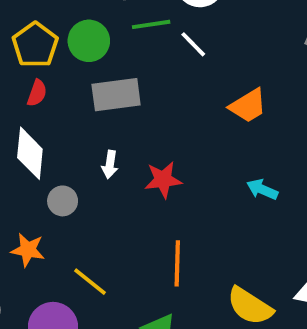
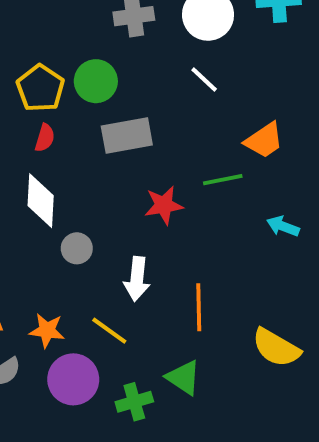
green line: (151, 24) -> (223, 180), moved
white arrow: (110, 165) -> (137, 279), moved, size x1.5
red star: (163, 180) -> (164, 205), moved
orange star: (28, 250) -> (47, 330), moved

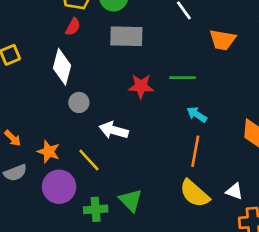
orange trapezoid: (264, 140) -> (222, 40), moved, turned 32
cyan arrow: (283, 226) -> (197, 114), moved
white arrow: (137, 279) -> (114, 130), turned 88
orange line: (199, 307) -> (195, 151), moved

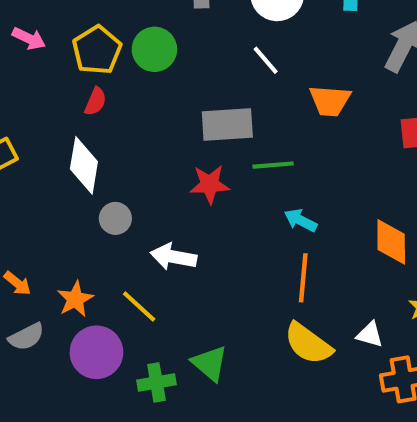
gray rectangle: (126, 36) -> (227, 125), moved
orange star: (49, 152) -> (75, 299), turned 30

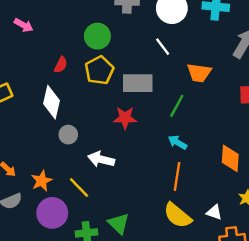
yellow pentagon: (97, 50) -> (99, 70), moved
green line: (273, 165) -> (177, 106), moved, turned -60

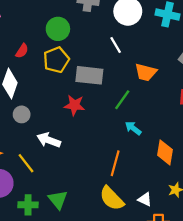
cyan arrow: (177, 142) -> (133, 128), moved

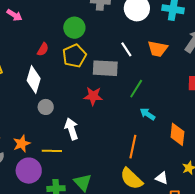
white line: (116, 45) -> (126, 49), moved
orange trapezoid: (146, 72) -> (158, 49), moved
white arrow: (49, 140) -> (71, 129), turned 55
yellow line: (26, 163) -> (52, 151), turned -48

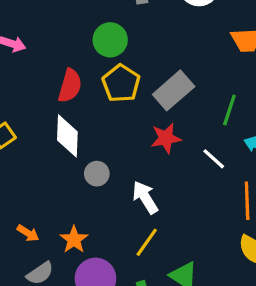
red semicircle: (43, 49) -> (70, 86), size x1.5
white line: (126, 49) -> (214, 159), moved
gray rectangle: (105, 68) -> (174, 90), turned -30
yellow line: (52, 151) -> (147, 242), moved, turned -42

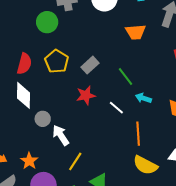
green circle: (110, 40) -> (47, 22), moved
gray rectangle: (174, 90) -> (90, 65), size x0.7
green line: (229, 110) -> (126, 77), turned -54
white arrow: (145, 197) -> (61, 135), moved

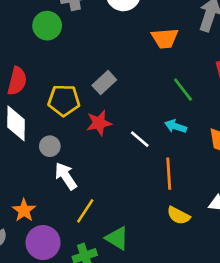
yellow pentagon: (57, 61) -> (64, 100), moved, turned -30
green line: (126, 77) -> (183, 90), moved
gray circle: (43, 119) -> (50, 146), moved
yellow semicircle: (145, 165) -> (178, 216), size x0.7

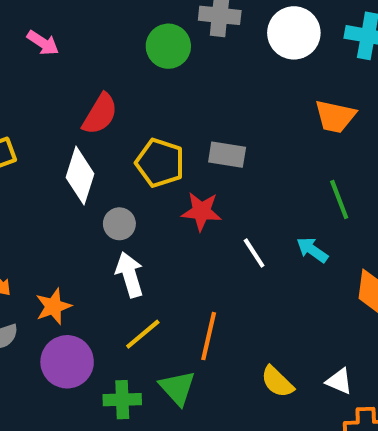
gray rectangle: (104, 83) -> (227, 155), turned 35
orange line: (169, 174) -> (209, 336), moved

